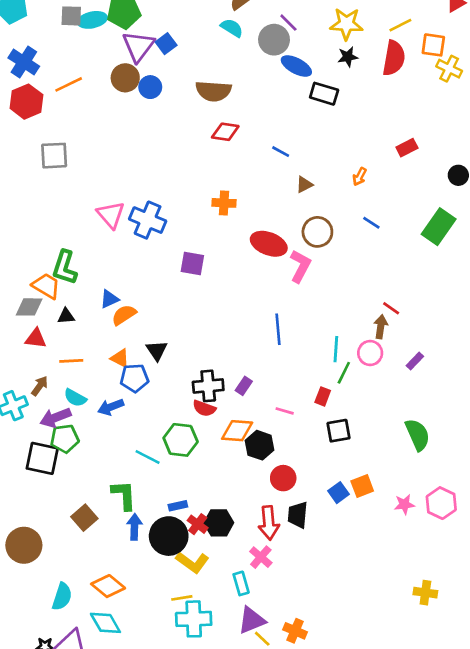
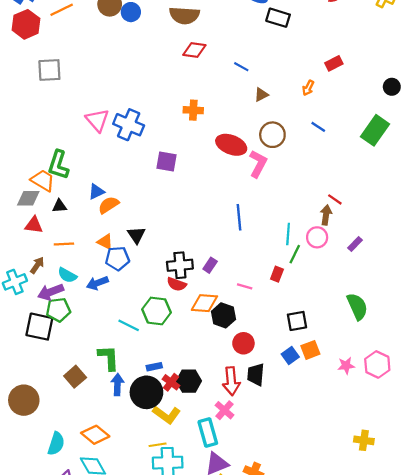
red rectangle: (407, 148) -> (334, 63), moved
black square: (339, 431) -> (297, 321), moved
cyan rectangle: (241, 583) -> (208, 432), size x1.4

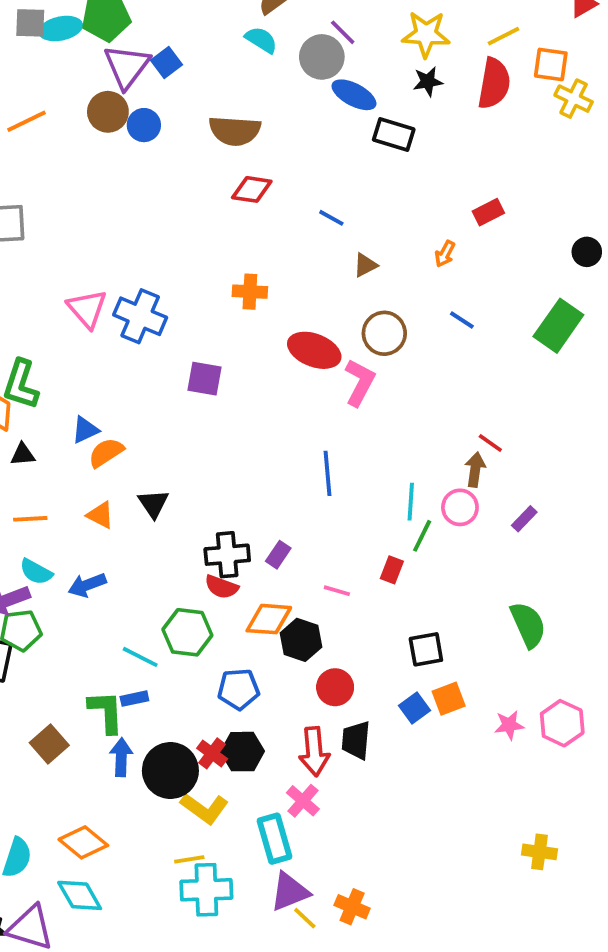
blue pentagon: (117, 259) -> (239, 689), moved
blue rectangle: (154, 367) -> (134, 699), moved

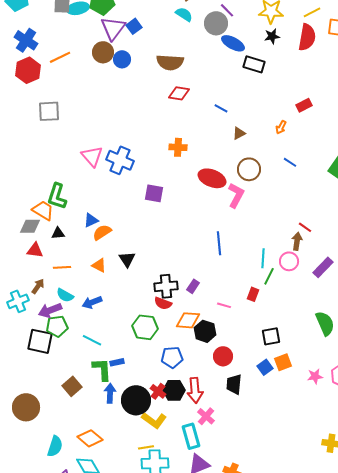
purple rectangle: (524, 519) -> (323, 267), size x1.5
cyan line: (140, 657) -> (92, 340), moved
red arrow: (314, 752) -> (195, 390), moved

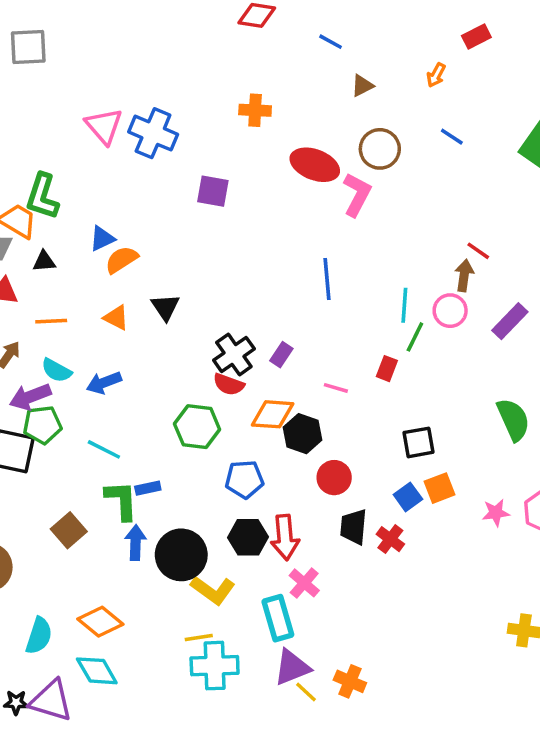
black cross: (166, 286) -> (234, 355), turned -30
red cross: (158, 391) -> (390, 539), moved

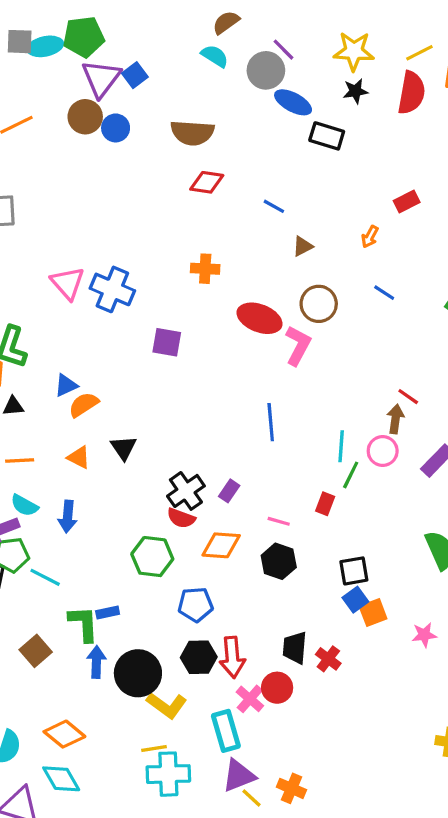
blue arrow: (104, 383) -> (68, 517), turned -64
black hexagon: (302, 434) -> (279, 561), moved
cyan line: (104, 449) -> (45, 577), moved
red circle: (334, 478) -> (277, 688), moved
blue square: (408, 497) -> (355, 600), moved

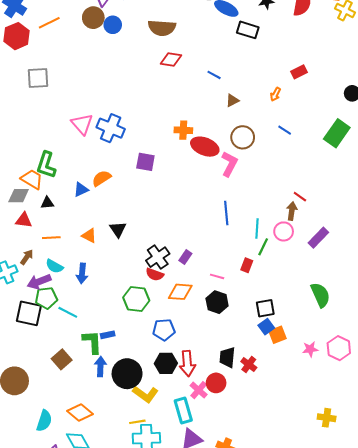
orange cross: (205, 269) -> (183, 130), moved
orange semicircle: (84, 405) -> (101, 178), moved
blue line: (271, 422) -> (226, 213), moved

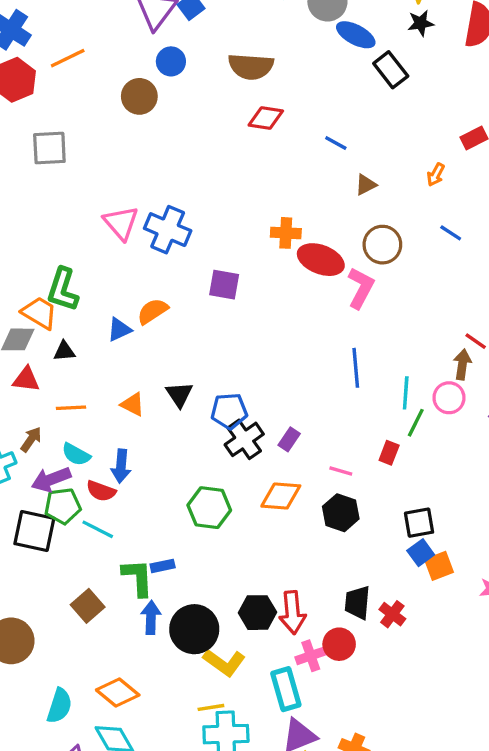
brown circle: (93, 18) -> (139, 96), moved
black rectangle: (248, 30) -> (391, 70), turned 35
red semicircle: (155, 274) -> (101, 491), moved
blue pentagon: (164, 330) -> (229, 411), moved
pink cross: (199, 390) -> (311, 656), turned 30

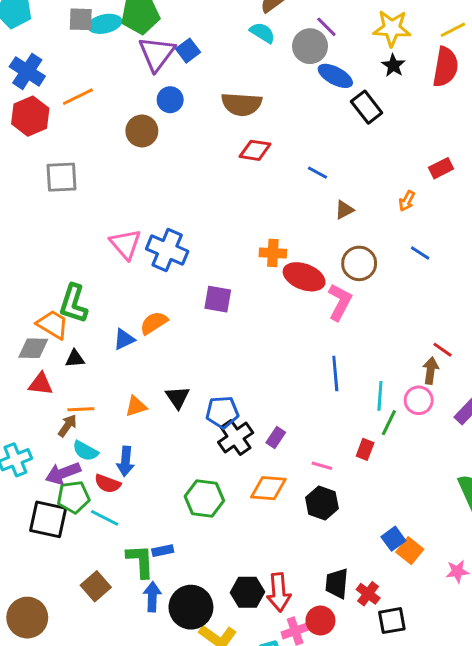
black star: (421, 23) -> (393, 65), turned -30
orange triangle: (133, 404) -> (136, 406), turned -45
brown arrow: (31, 439) -> (67, 426), moved
black square: (419, 523) -> (392, 621), moved
orange square: (439, 566) -> (410, 551), turned -30

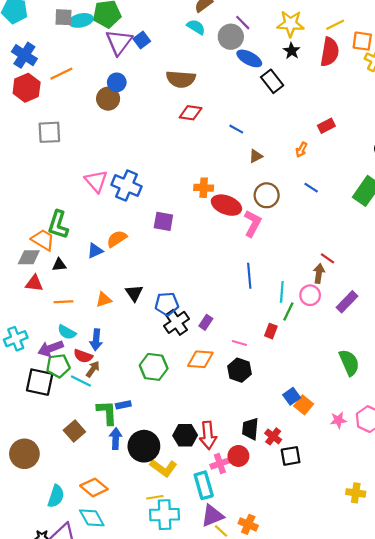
blue circle: (170, 100) -> (117, 82), moved
brown arrow: (67, 426) -> (93, 369), moved

